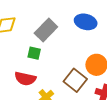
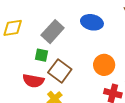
brown square: (75, 80) -> (60, 71), moved

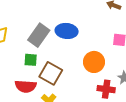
blue ellipse: (92, 22) -> (67, 31), moved

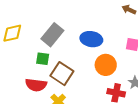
blue ellipse: (67, 31) -> (91, 39), moved

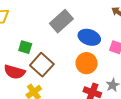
gray rectangle: (52, 35) -> (61, 21), moved
blue ellipse: (91, 39) -> (89, 37), moved

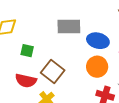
gray rectangle: (61, 21) -> (69, 27), turned 45
green square: (25, 47) -> (27, 51), moved

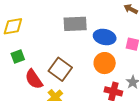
green square: (27, 51) -> (18, 57), moved, turned -32
red semicircle: (26, 81) -> (34, 79), turned 45

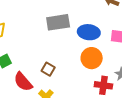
brown square: (60, 69) -> (48, 69), size x0.6

